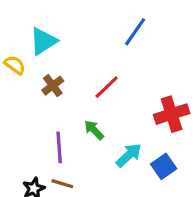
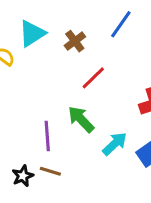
brown cross: (53, 86) -> (75, 41), moved
green arrow: (94, 130) -> (81, 119), size x1.4

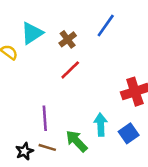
red line: (93, 78) -> (70, 70), moved
green arrow: (81, 119) -> (77, 141), moved
cyan arrow: (115, 144) -> (101, 125), turned -50

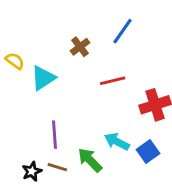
cyan triangle: (32, 33) -> (43, 78), moved
red line: (70, 70) -> (113, 81), moved, turned 30
cyan arrow: (101, 125) -> (117, 142), turned -60

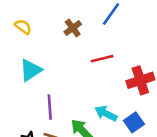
yellow semicircle: (15, 61) -> (23, 27), moved
cyan triangle: (43, 78) -> (31, 70), moved

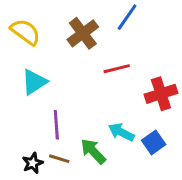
yellow semicircle: (23, 27) -> (25, 32), size x1.5
brown cross: (73, 28) -> (83, 33), size x1.5

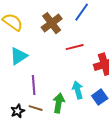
cyan arrow: (121, 132) -> (78, 90), turned 48
green arrow: (93, 151) -> (59, 103), turned 54

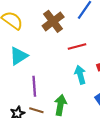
cyan arrow: (78, 90) -> (80, 75), moved

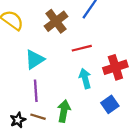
cyan triangle: (19, 56) -> (35, 59), moved

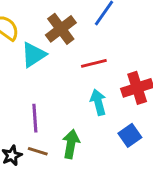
cyan triangle: (35, 59) -> (33, 55), moved

